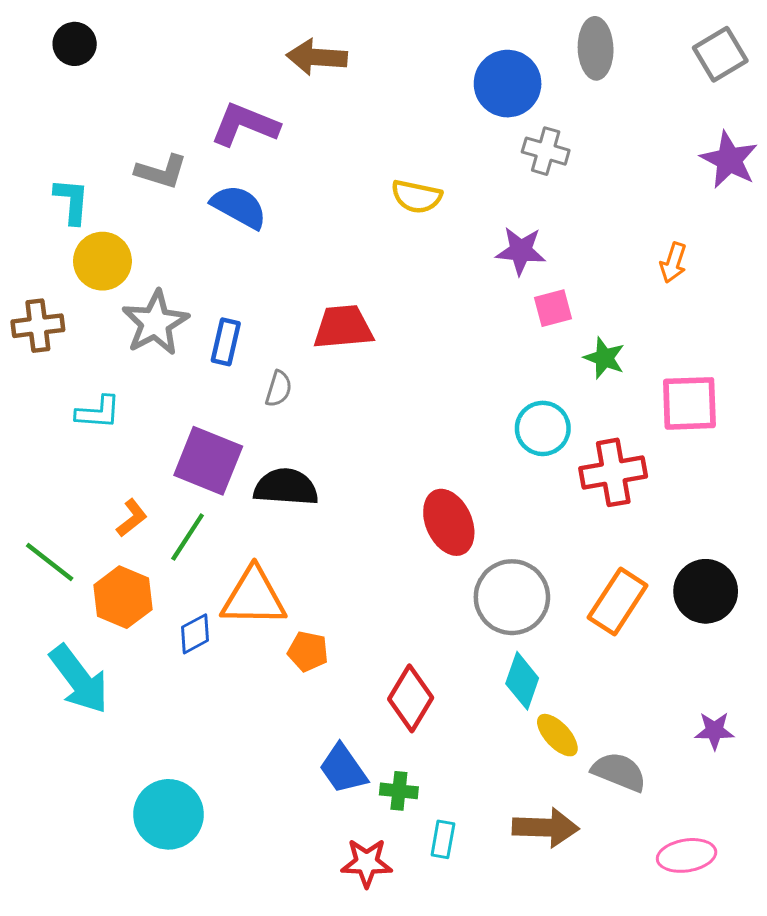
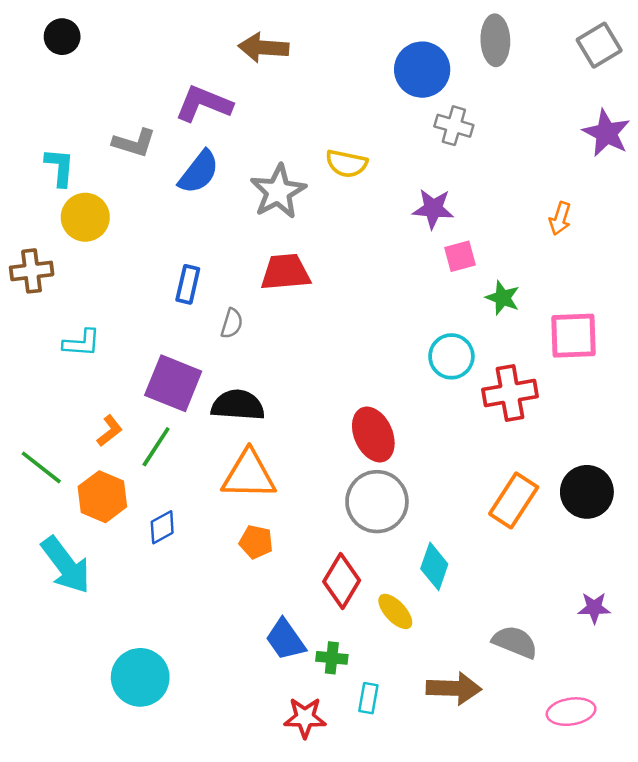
blue semicircle: (239, 207) -> (199, 172), turned 99
gray star: (155, 323) -> (278, 192), moved
orange triangle: (254, 597) -> (249, 475), moved
gray circle: (512, 597) -> (377, 502), moved
yellow ellipse: (557, 735) -> (395, 611), moved

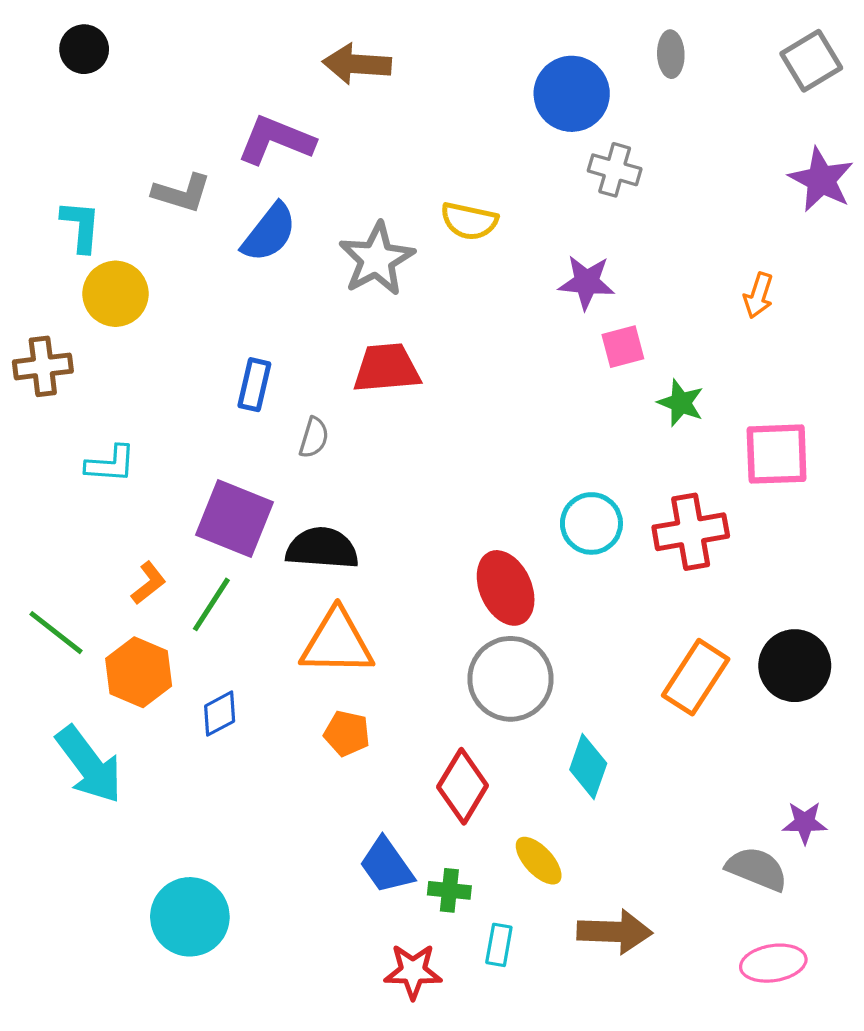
gray ellipse: (495, 40) -> (671, 54), size x0.7
cyan circle: (451, 356) -> (591, 523), moved
yellow ellipse: (395, 611) -> (539, 861), moved
gray semicircle: (515, 642) -> (757, 869), moved

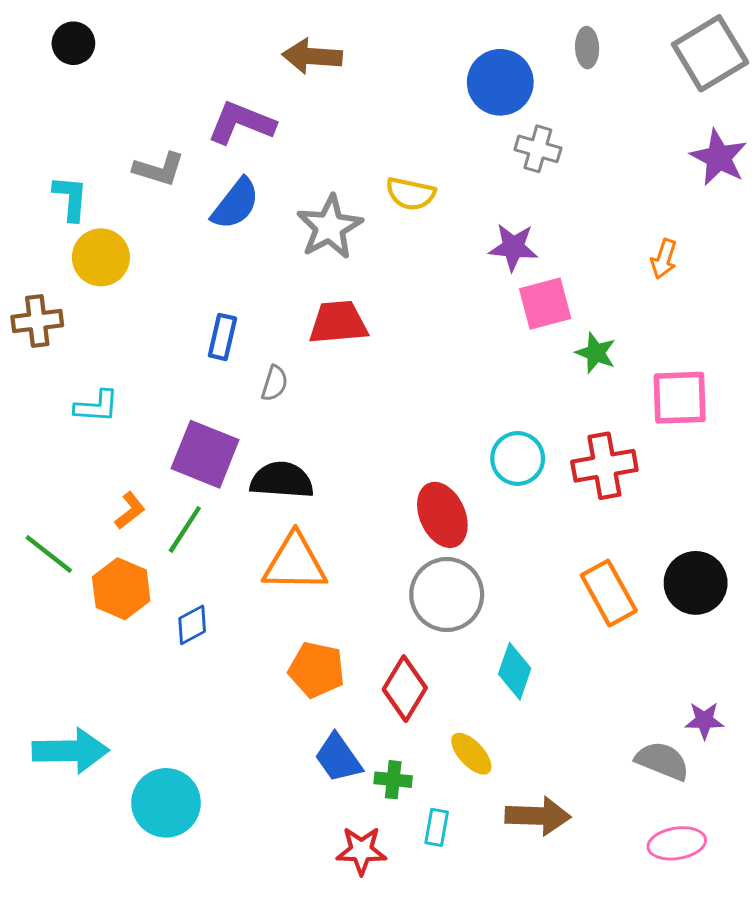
gray square: (811, 61) -> (710, 53), size x1.4
pink square: (623, 347) -> (545, 304), size x1.4
orange rectangle: (696, 677) -> (609, 593), turned -62
orange pentagon: (347, 733) -> (317, 670), moved, size x1.4
cyan arrow: (89, 765) -> (71, 751), moved, turned -54

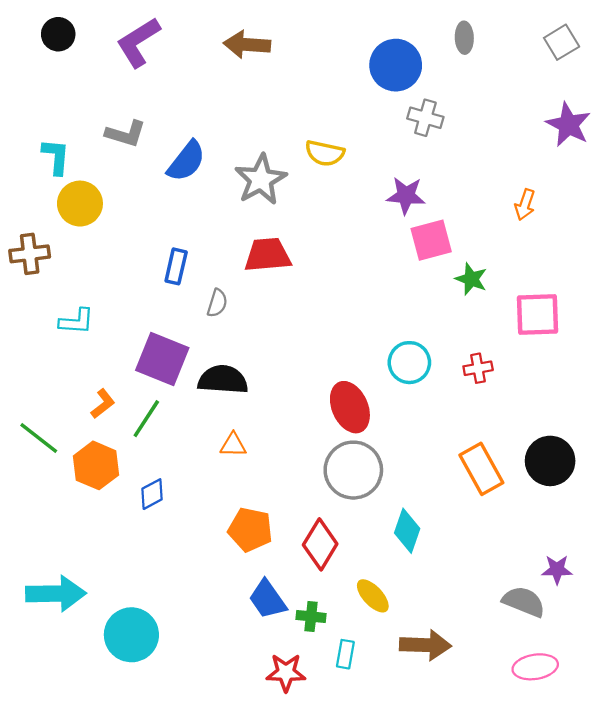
gray square: (710, 53) -> (562, 42), size x0.6
purple L-shape: (241, 123) -> (138, 42), moved, turned -54
red cross: (604, 466) -> (478, 368), size x0.6
orange triangle: (295, 563) -> (233, 445), size x0.5

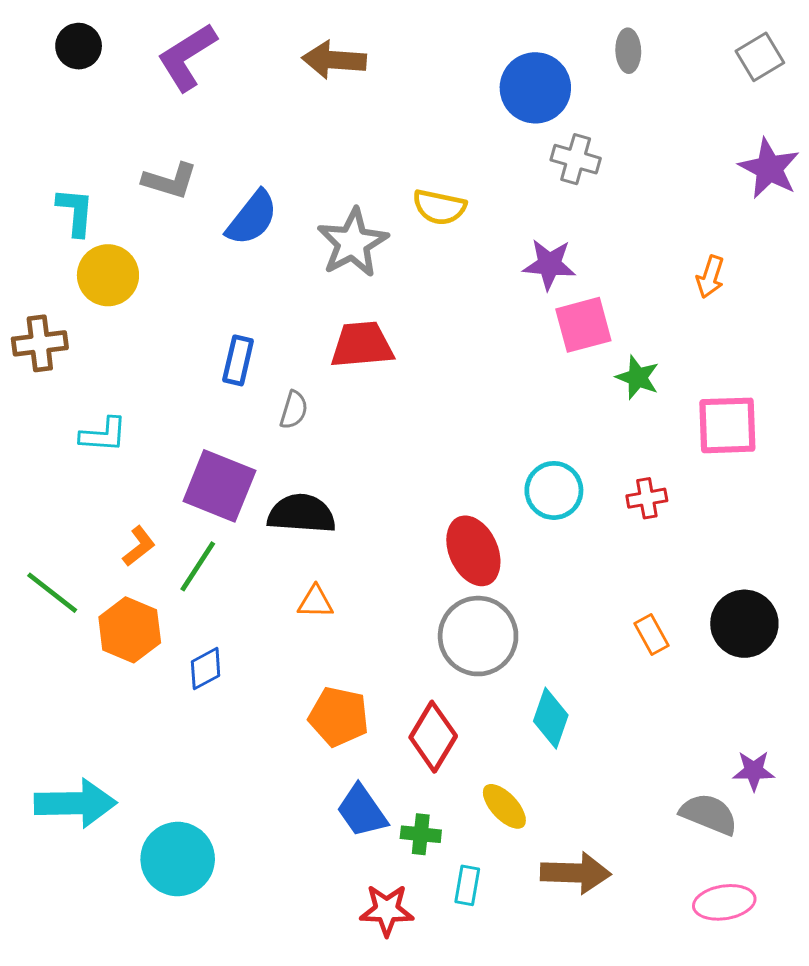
orange rectangle: (481, 469) -> (651, 634), size x0.6

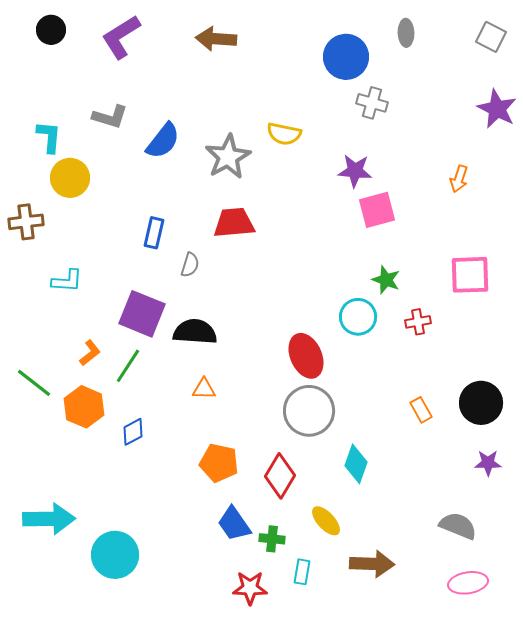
gray square: (760, 57) -> (491, 37), turned -32
green star: (638, 377) -> (386, 280), moved
purple star: (754, 771) -> (488, 463), moved

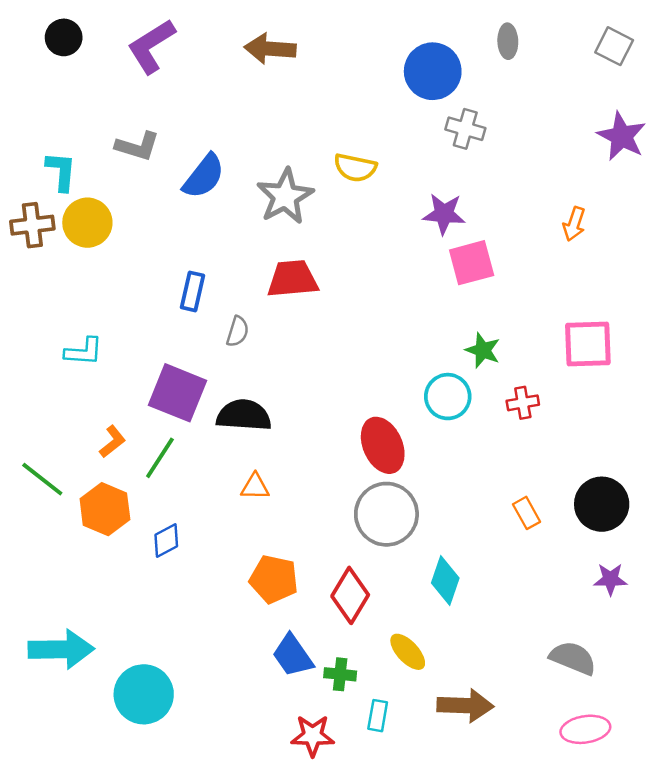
brown cross: (26, 222) -> (32, 225), moved

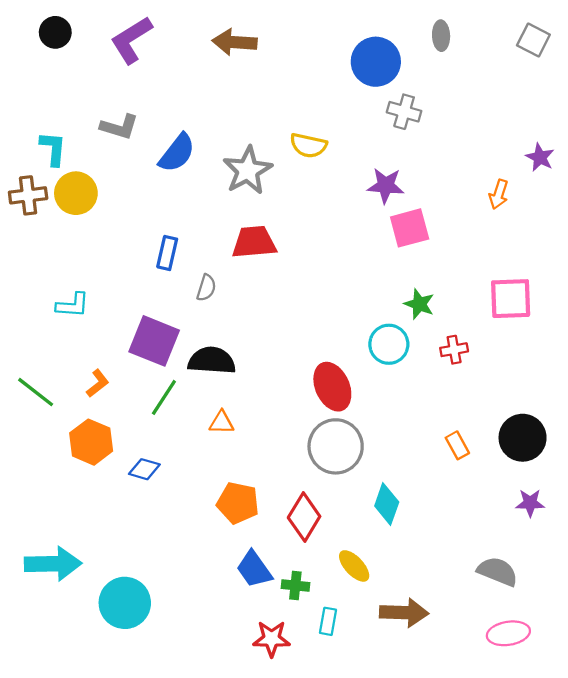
purple star: (622, 136) -> (540, 157), moved, size x0.7
green line: (160, 458) -> (164, 397), moved
green line: (42, 479) -> (36, 392), moved
blue diamond: (166, 540) -> (144, 469), turned 44

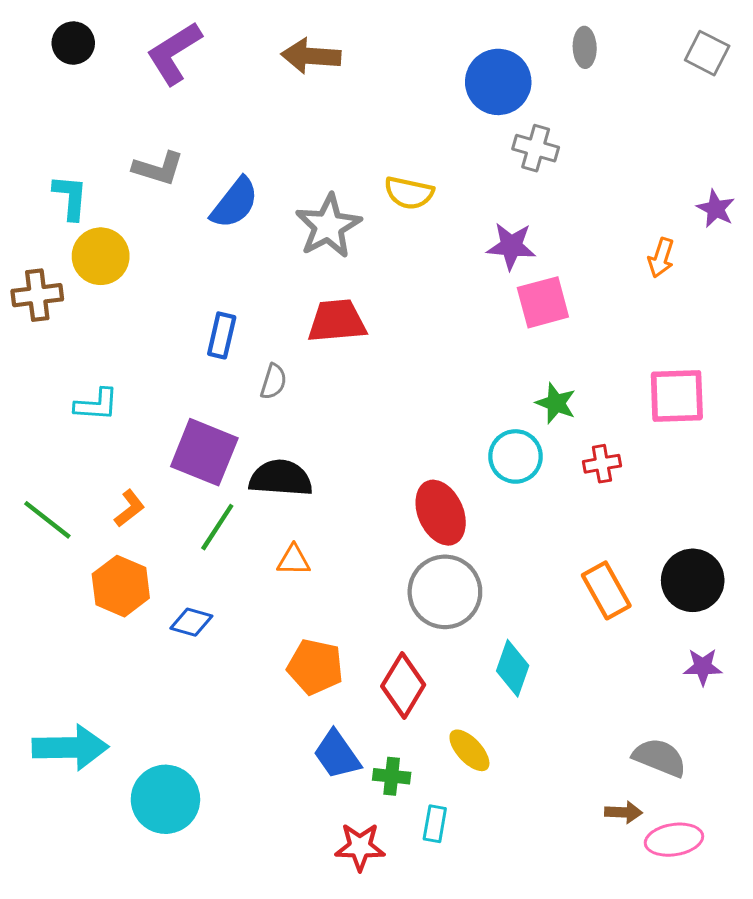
brown cross: (28, 195) -> (37, 295), moved
orange rectangle: (457, 445) -> (606, 590), size x1.5
brown arrow: (404, 613) -> (624, 812), moved, size x0.6

